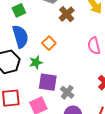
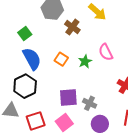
green star: (36, 62) -> (85, 61), moved

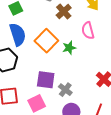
pink semicircle: (106, 52) -> (88, 31), moved
orange square: (61, 59) -> (46, 41), size x1.6

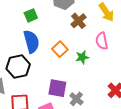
orange square: (46, 41) -> (60, 49), size x0.7

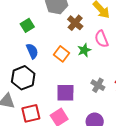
blue semicircle: (31, 42) -> (32, 51), size x0.7
green star: (82, 57) -> (84, 50), moved
gray cross: (76, 99) -> (98, 85), moved

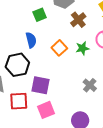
green square: (27, 25) -> (40, 15), moved
purple square: (65, 93) -> (40, 85), moved

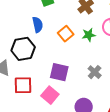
purple square: (40, 85) -> (59, 72), moved
pink square: (46, 110) -> (50, 95), turned -30

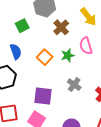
gray cross: (95, 72) -> (74, 85), moved

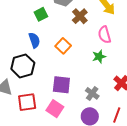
green star: (68, 55) -> (99, 57), moved
gray cross: (74, 85) -> (92, 93), moved

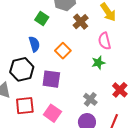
green square: (41, 14) -> (42, 18), turned -32
purple square: (61, 85) -> (51, 79), moved

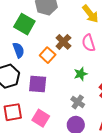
green square: (42, 18) -> (24, 24), size x1.5
brown cross: (81, 22) -> (63, 42), moved
green star: (98, 63) -> (81, 74), moved

